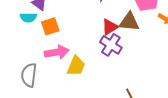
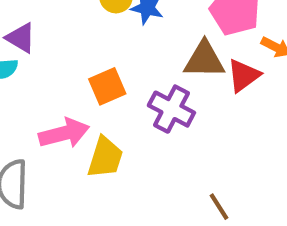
orange square: (50, 26) -> (107, 86), moved
red triangle: (110, 27) -> (244, 75), moved

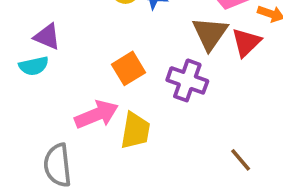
brown triangle: (204, 60) -> (210, 33), turned -48

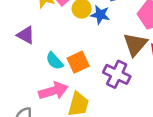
cyan semicircle: (34, 66) -> (55, 61), moved, turned 54

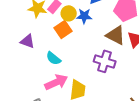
brown triangle: (135, 44) -> (116, 35), turned -35
orange square: (78, 62) -> (63, 30), moved

